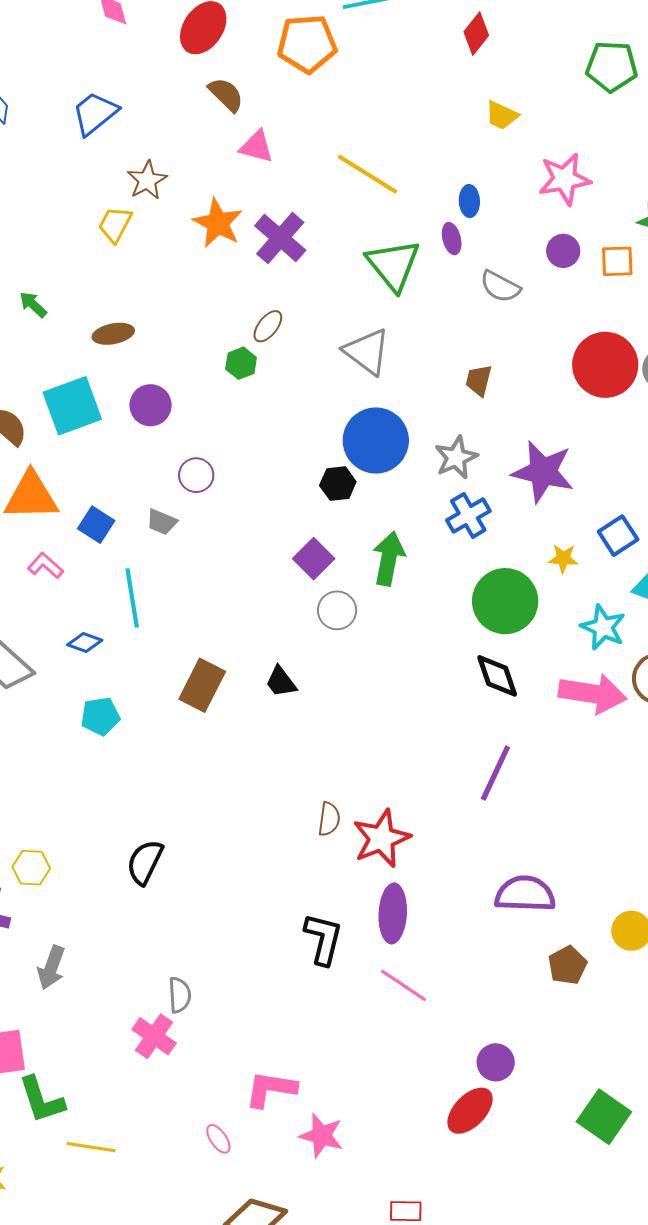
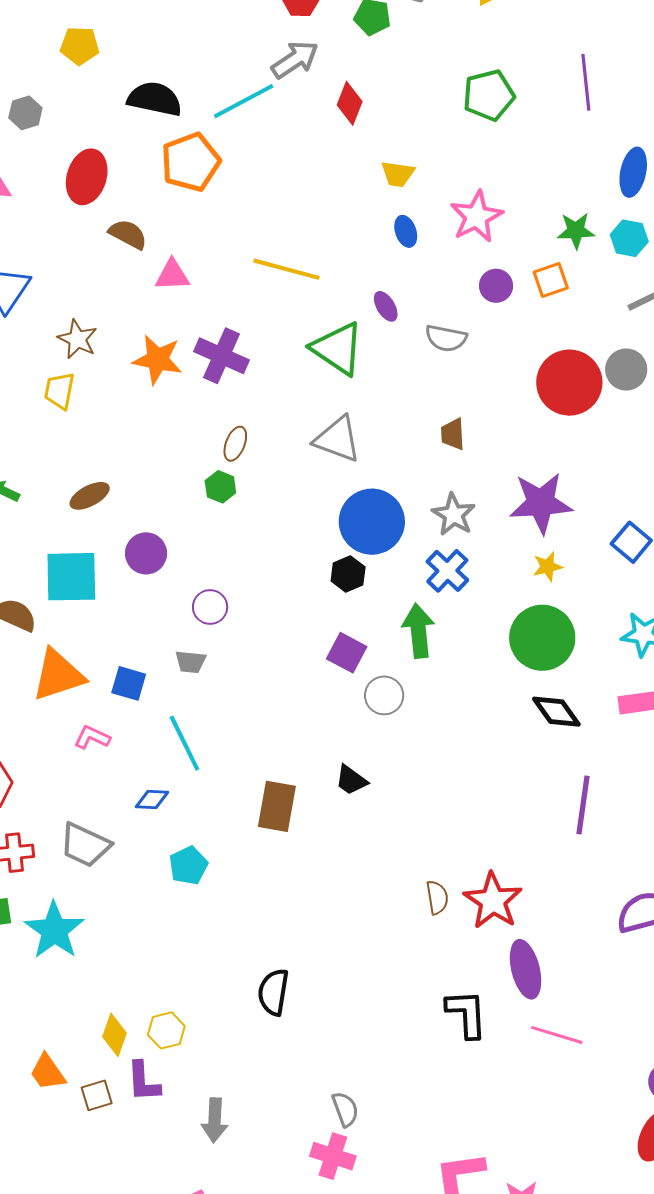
blue ellipse: (469, 201) -> (406, 231), moved
cyan square: (72, 406) -> (71, 577), turned 36
blue cross: (468, 516) -> (447, 571), moved
yellow star: (563, 559) -> (548, 567), moved

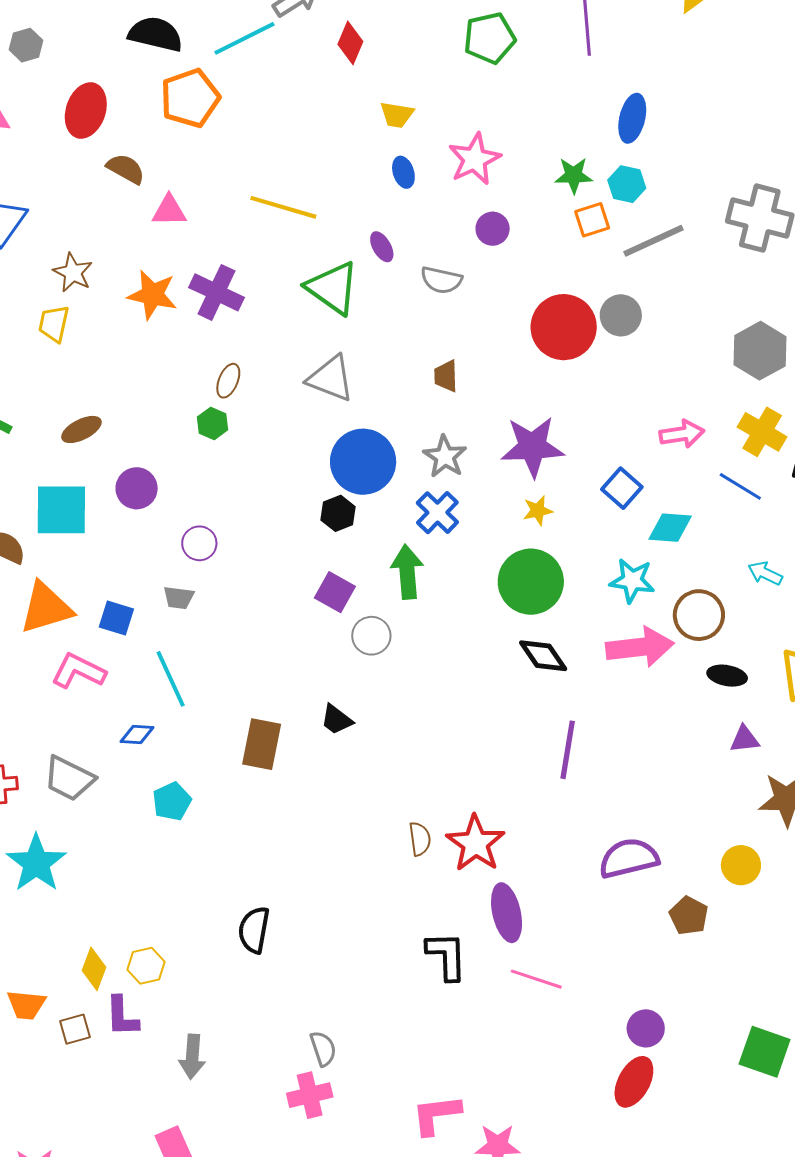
orange square: (551, 280) -> (592, 220), moved
pink L-shape: (92, 737) -> (78, 671), size x1.5
orange trapezoid: (48, 1072) -> (26, 1005), turned -51
pink cross: (333, 1156) -> (310, 1095), turned -33

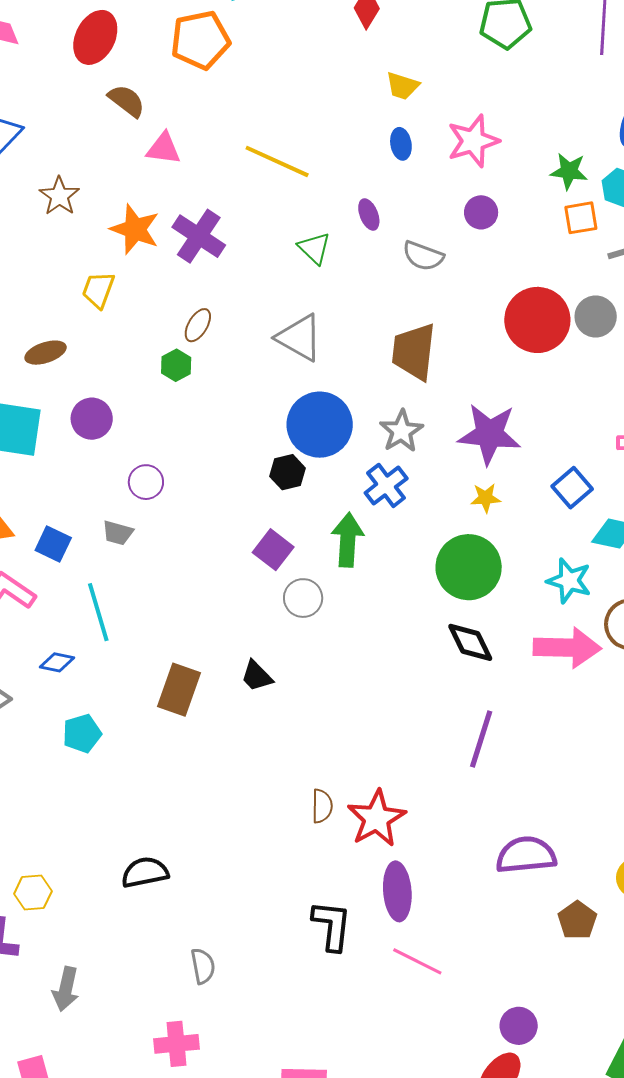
green triangle: (333, 288) -> (314, 248), size x0.6
yellow trapezoid: (54, 324) -> (98, 290), moved
brown trapezoid: (446, 376) -> (414, 352), size x1.8
black semicircle: (254, 930) -> (145, 872), turned 60
gray semicircle: (323, 1049) -> (203, 966), moved

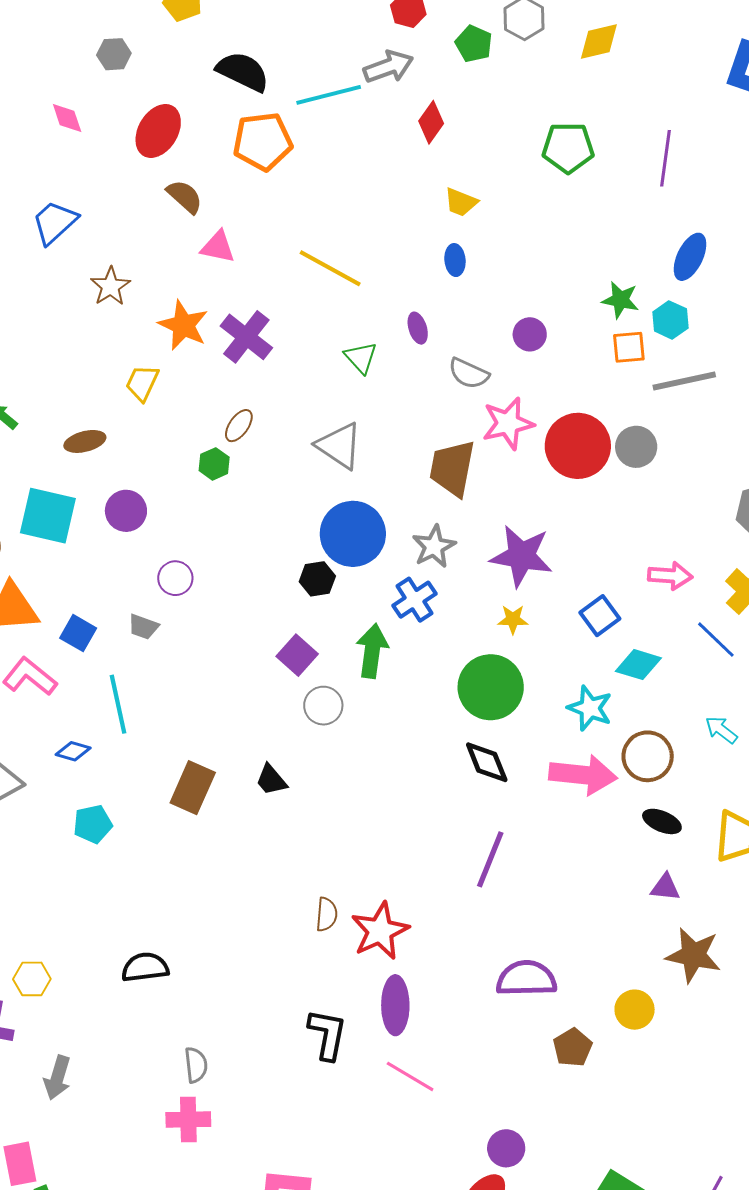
pink star: (473, 141) -> (508, 423), moved
pink cross: (176, 1044) -> (188, 1119), moved

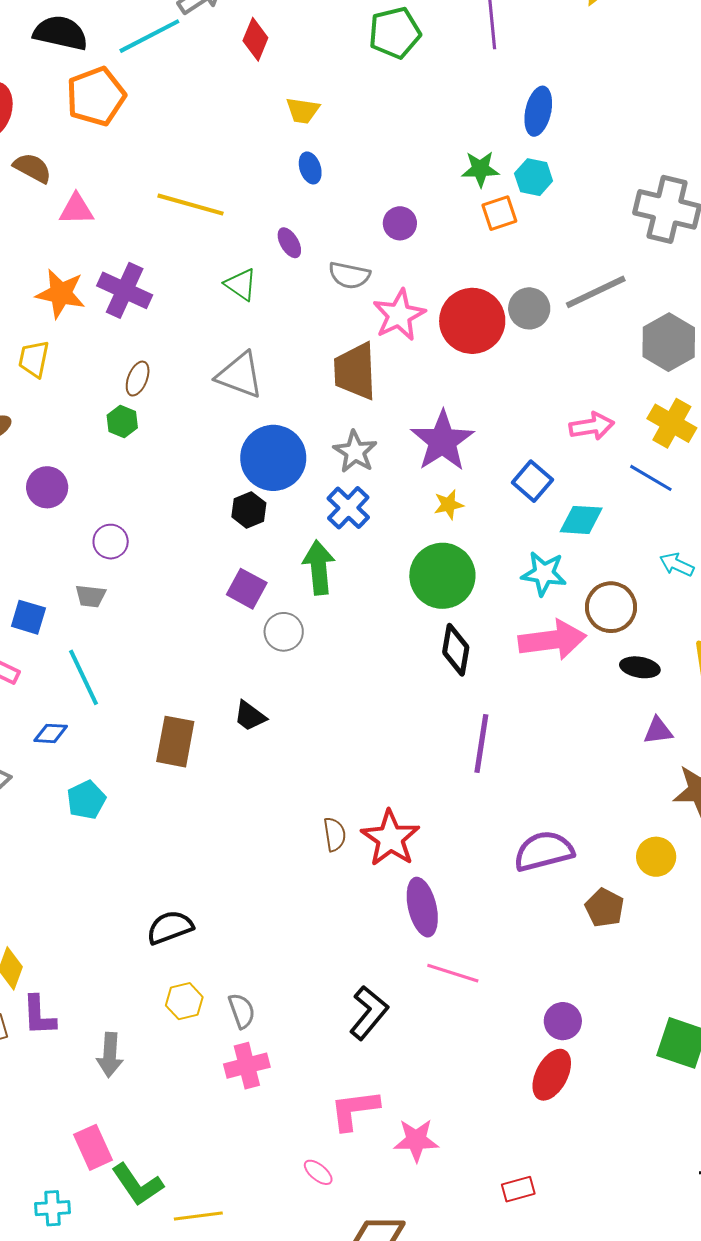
gray line: (684, 381) -> (596, 292), moved
purple star: (521, 556) -> (442, 441), turned -30
black diamond: (487, 762) -> (456, 650), turned 45
yellow hexagon: (32, 979) -> (184, 1001), moved
black L-shape: (327, 1034) -> (369, 1013), moved, turned 42

